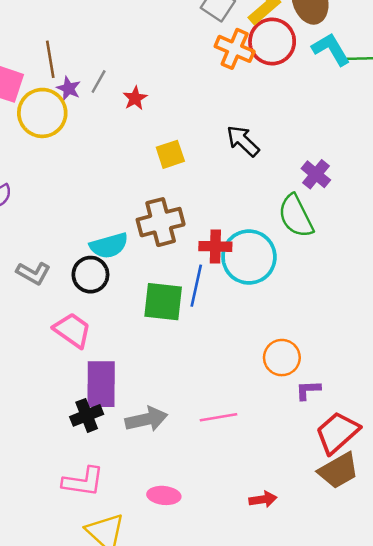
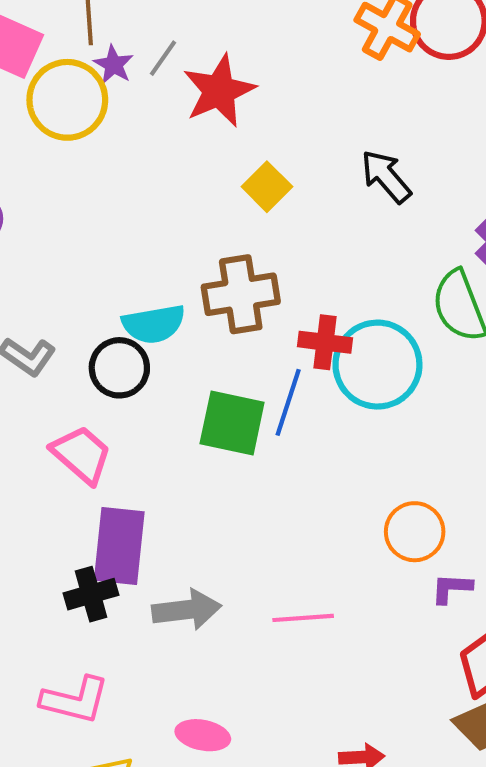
red star: (135, 98) -> (219, 91), size x1.8
yellow square: (170, 154) -> (267, 187), turned -32

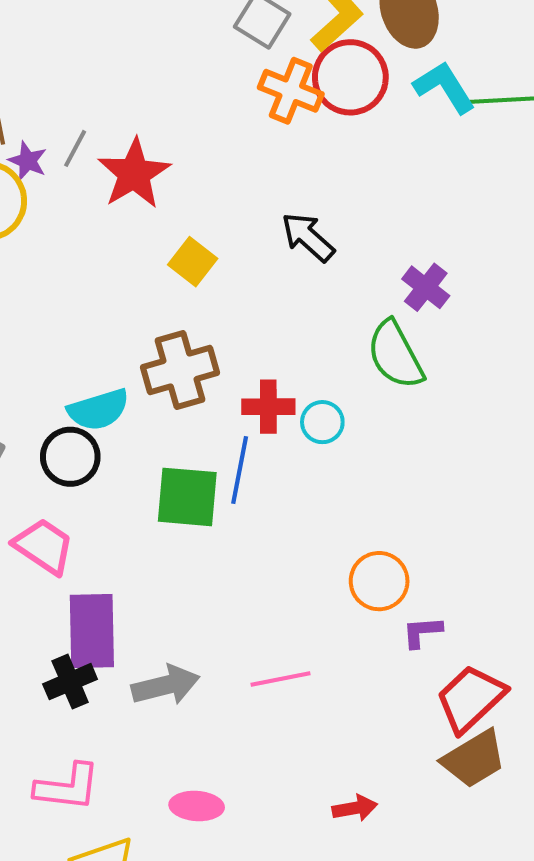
cyan circle: (377, 365) -> (322, 422), size x0.5

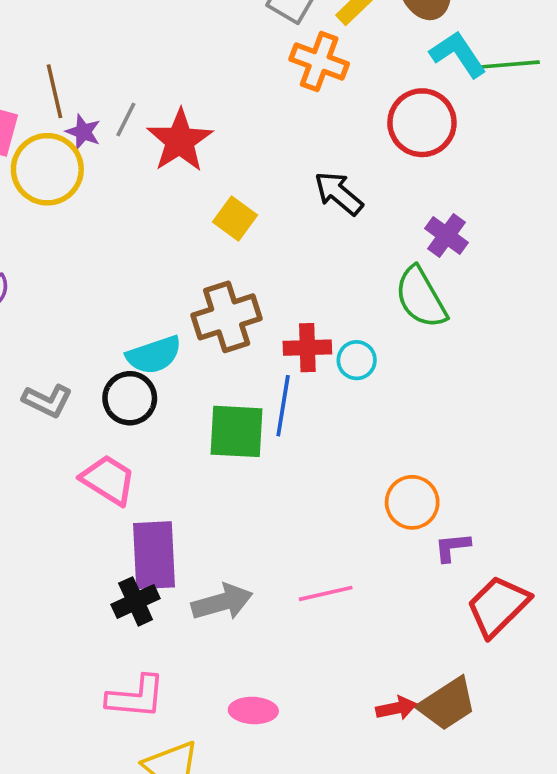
red circle: (350, 77) -> (422, 123), moved
brown trapezoid: (474, 759) -> (447, 704), moved

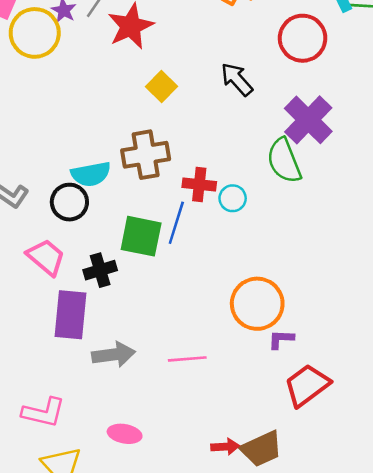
purple cross: (446, 236) -> (308, 120), size x1.6
orange circle: (412, 502) -> (257, 304), size x1.4
black cross: (136, 601) -> (100, 270), moved

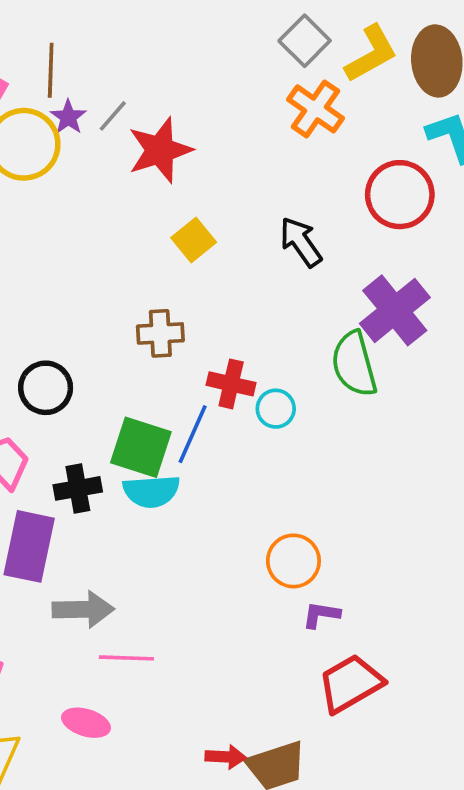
brown cross: (146, 155) -> (160, 333), size x0.7
cyan semicircle: (91, 174) -> (151, 491), moved
orange circle: (257, 304) -> (293, 561), size x0.7
pink line: (187, 359) -> (126, 658), moved

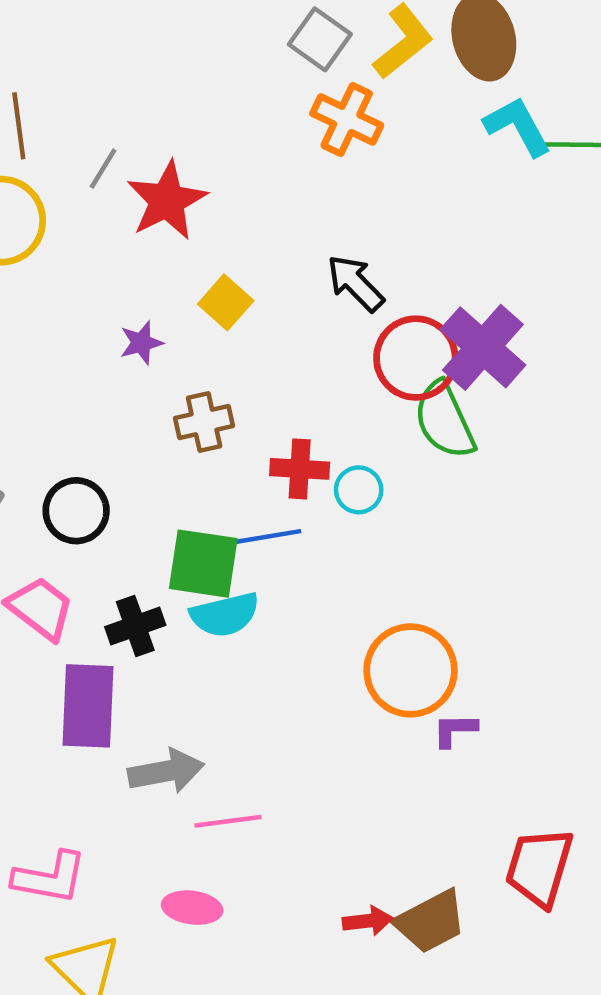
purple star: (68, 117) -> (141, 343), moved, turned 30
red circle: (400, 195) -> (416, 358), moved
blue line: (193, 434) -> (263, 537), turned 66
orange circle: (293, 561) -> (411, 670), size x1.4
red trapezoid: (350, 684) -> (539, 867), moved, turned -34

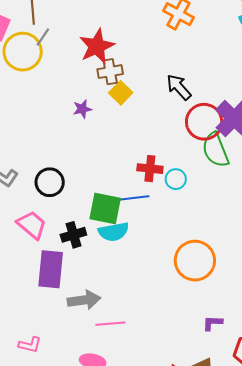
gray line: (103, 169) -> (43, 37), moved
brown cross: (204, 422) -> (110, 72), moved
purple L-shape: (455, 730) -> (212, 323), moved
pink L-shape: (50, 878) -> (30, 345), size x0.7

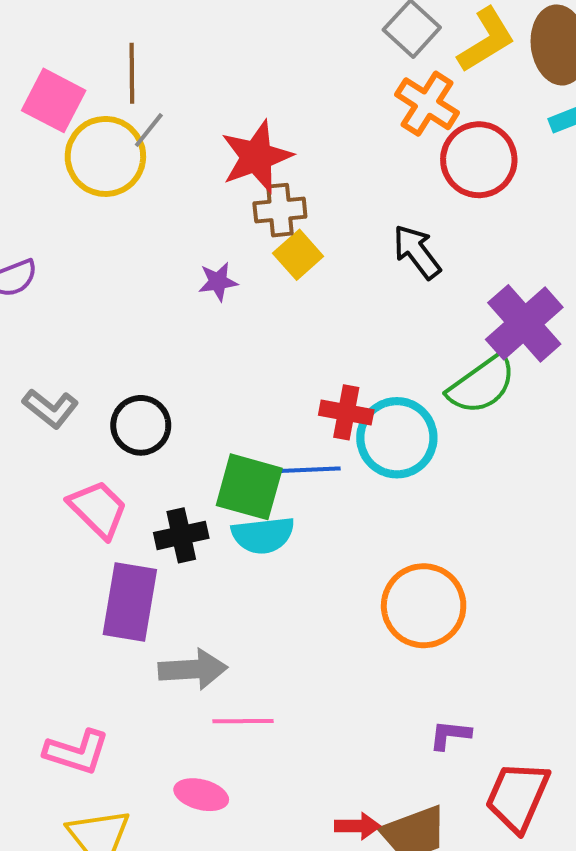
red circle: (204, 122) -> (479, 160), moved
green semicircle: (215, 150) -> (482, 385), turned -108
cyan circle: (176, 179) -> (397, 438), size x1.8
pink L-shape: (30, 345) -> (77, 752), size x1.4

